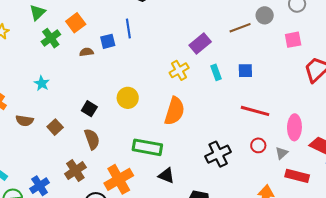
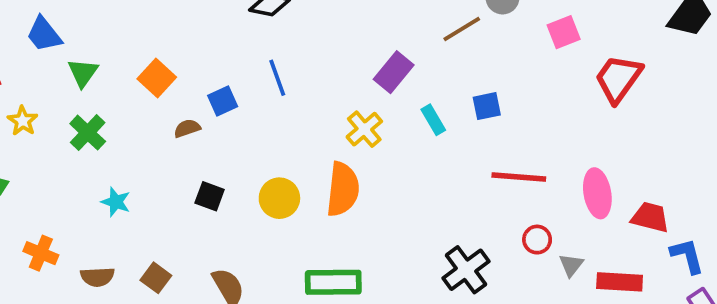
blue line: (128, 28) -> (277, 78), moved
green cross: (51, 38) -> (88, 133), moved
black square: (89, 109) -> (210, 196), moved
orange semicircle: (175, 111) -> (343, 189), moved
gray triangle: (282, 153) -> (571, 265), moved

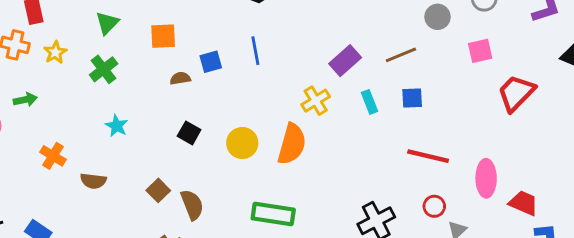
brown line: (462, 29) -> (401, 55), moved
orange square: (157, 78) -> (163, 36), turned 36
brown square: (156, 278) -> (158, 190), moved

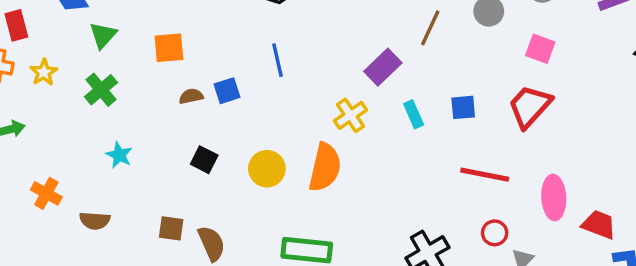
pink square: (480, 51) -> (540, 49), turned 35
brown line: (401, 55) -> (430, 28), moved, turned -40
blue square: (211, 62) -> (227, 91), moved
red trapezoid: (516, 93) -> (530, 106), moved
brown square: (158, 190) -> (171, 228), turned -35

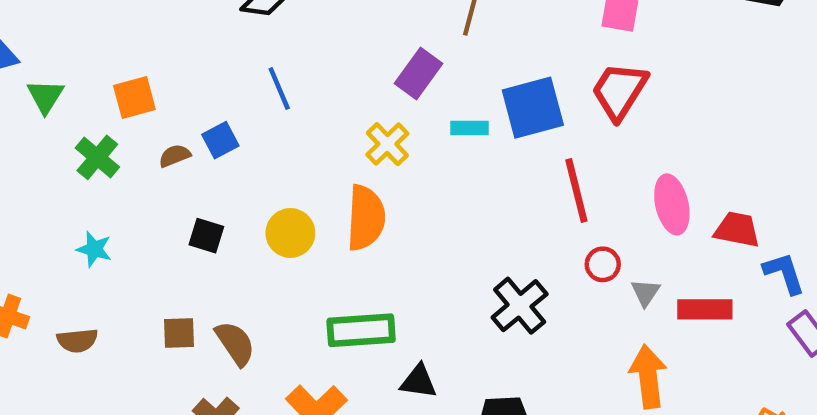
green cross: (101, 90) -> (97, 157), moved
blue square: (463, 107) -> (533, 108), size x1.8
cyan rectangle: (414, 114) -> (470, 128), turned -56
red line: (485, 175) -> (576, 190), turned 75

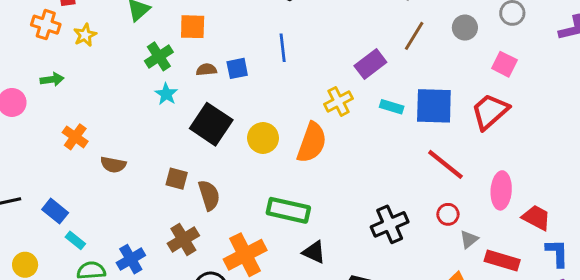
red line: (576, 190) -> (445, 164), turned -54
black square: (206, 236) -> (211, 124), size x1.8
cyan star: (94, 249) -> (166, 94), moved

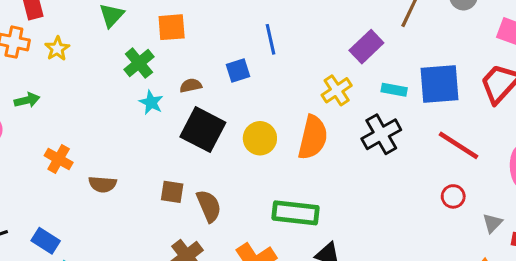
blue square: (237, 68) -> (238, 70), moved
brown semicircle: (206, 70) -> (191, 86), moved
red circle: (448, 214) -> (453, 196), moved
black cross: (390, 224) -> (381, 134), moved

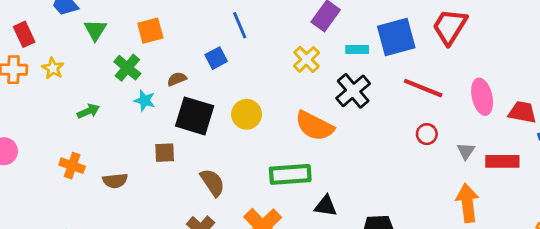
green arrow: (27, 100) -> (88, 111), moved
orange semicircle: (313, 137) -> (314, 126), moved, turned 114
brown square: (172, 192) -> (165, 153), moved

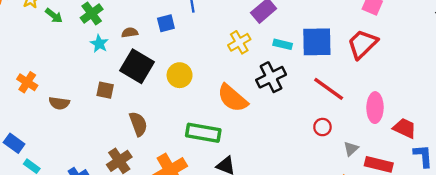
green arrow: (88, 111) -> (54, 16), moved, turned 48

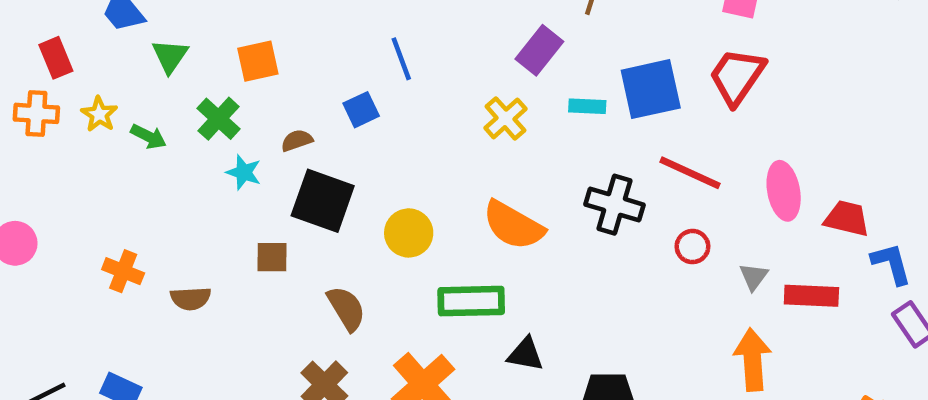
yellow circle: (180, 75) -> (409, 233), moved
black cross: (271, 77) -> (615, 205), moved, turned -36

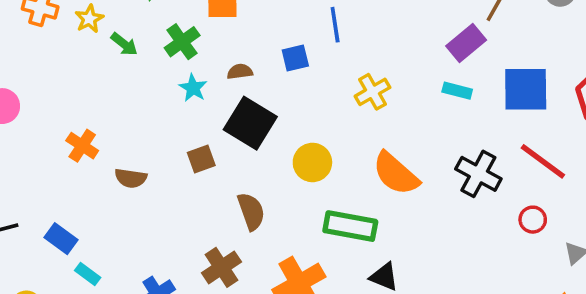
purple rectangle: (539, 50) -> (466, 43), moved
cyan rectangle: (587, 106) -> (457, 91), moved
yellow cross: (505, 118) -> (373, 92), moved
brown square: (272, 257) -> (201, 159), turned -32

